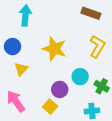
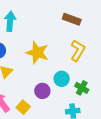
yellow square: (50, 107) -> (23, 107), moved

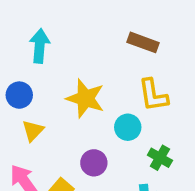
yellow L-shape: (78, 51) -> (153, 95), turned 140
cyan circle: (62, 79) -> (128, 127), moved

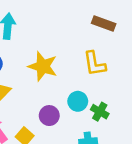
brown rectangle: (143, 42) -> (104, 24), moved
cyan circle: (128, 127) -> (78, 101), moved

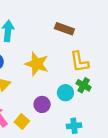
brown rectangle: (104, 24) -> (64, 29), moved
green cross: (100, 112) -> (84, 85), moved

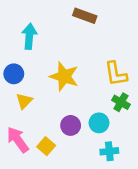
brown rectangle: (64, 29) -> (85, 16), moved
cyan circle: (65, 93) -> (99, 123), moved

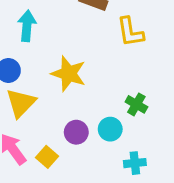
yellow L-shape: (116, 74) -> (130, 32), moved
yellow triangle: (24, 101) -> (21, 103), size x1.5
cyan cross: (109, 151) -> (135, 163), moved

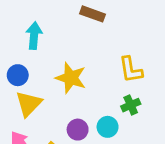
yellow L-shape: (130, 32) -> (131, 70), moved
green cross: (136, 104) -> (131, 105), turned 36

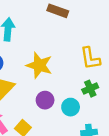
purple circle: (78, 130) -> (45, 100), moved

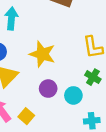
green cross: (90, 89) -> (93, 77), turned -35

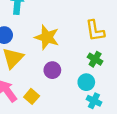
cyan circle: (73, 95) -> (86, 82), moved
cyan cross: (92, 121) -> (94, 101), turned 32

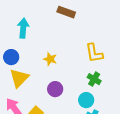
yellow star: (47, 37) -> (50, 59), size x0.6

